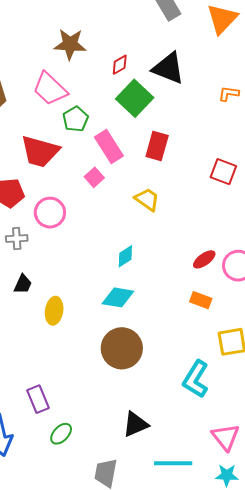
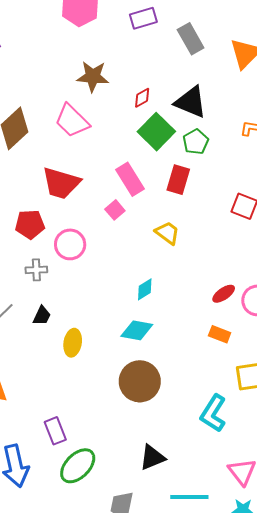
green pentagon: (76, 119) -> (196, 142), moved
green ellipse: (61, 434) -> (78, 466), size x1.6

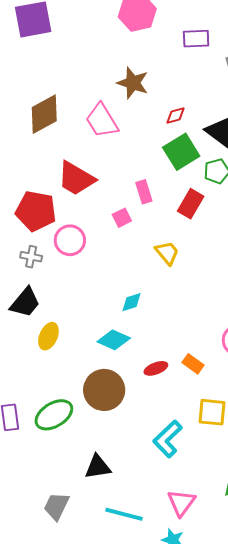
pink rectangle: (130, 179) -> (144, 192), size x0.7
red pentagon: (30, 224) -> (36, 211), size x1.4
red ellipse: (224, 294) -> (156, 368), moved
black trapezoid: (42, 316) -> (25, 302), size x1.6
green ellipse: (78, 466) -> (54, 415), moved

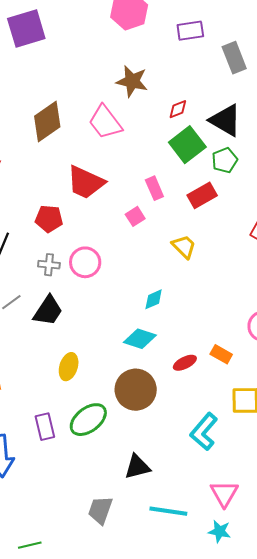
red rectangle: (191, 204) -> (202, 195), turned 36
red pentagon: (36, 211) -> (49, 219), size x0.7
pink circle: (70, 240) -> (85, 262), moved
yellow ellipse: (48, 336) -> (69, 367), moved

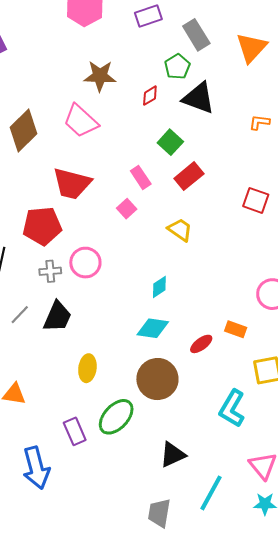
green square: (187, 145) -> (170, 142), moved, size x0.7
green pentagon: (225, 160) -> (177, 67), moved
red pentagon: (49, 219) -> (42, 226), size x1.4
gray trapezoid: (100, 510) -> (159, 513), moved
cyan line: (168, 511) -> (211, 493), turned -60

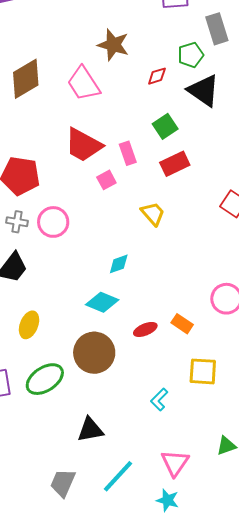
red trapezoid: (72, 184) -> (83, 145), moved
cyan L-shape: (232, 408) -> (159, 400), size x0.6

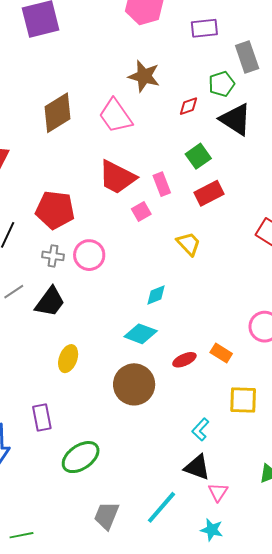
green ellipse: (45, 379) -> (81, 457), moved
black triangle: (90, 430) -> (197, 467), moved, turned 32
pink triangle: (175, 463) -> (218, 492), size x0.7

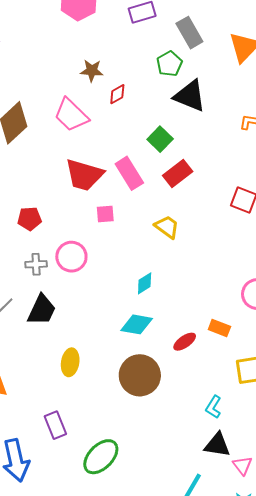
brown star: (144, 76) -> (92, 71), size x0.7
red diamond: (189, 106) -> (117, 94), moved
pink rectangle: (162, 184) -> (129, 173), size x1.4
red pentagon: (55, 210) -> (29, 219), size x0.6
pink square: (141, 211) -> (105, 214), moved, turned 36

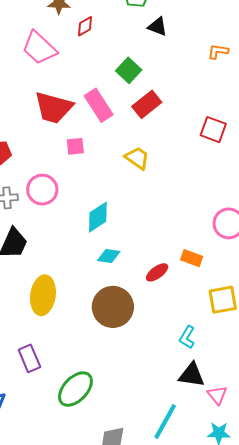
black triangle: (190, 96) -> (158, 27), size x0.6
cyan diamond: (145, 283) -> (98, 217), moved, size x1.4
cyan diamond: (137, 324) -> (109, 256), size x0.7
yellow ellipse: (70, 362) -> (43, 295), size x1.4

